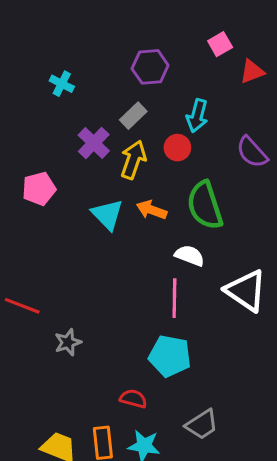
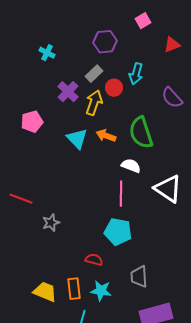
pink square: (220, 44) -> (143, 21), moved
red circle: (177, 148) -> (114, 88), moved
gray trapezoid: (202, 424) -> (139, 277), turned 120

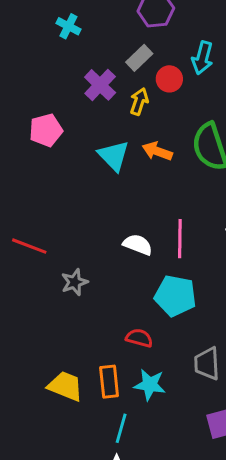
yellow arrow: (94, 103) -> (139, 102), size x0.7
white semicircle: (131, 166) -> (138, 245), moved

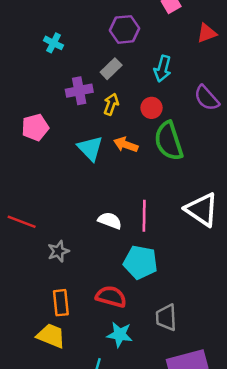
red circle: (169, 79) -> (152, 108), moved
purple cross: (100, 85) -> (79, 91), turned 35
red semicircle: (139, 338) -> (111, 297), size x1.4
orange rectangle: (109, 382) -> (61, 303), moved

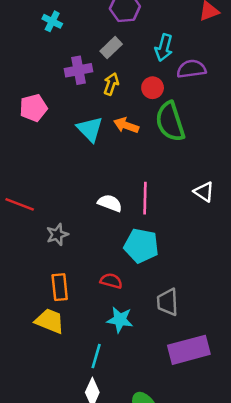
purple semicircle: (207, 98) -> (191, 69), moved, turned 124
white triangle: (202, 210) -> (204, 192), size x0.6
red semicircle: (111, 297) -> (111, 281), size x0.7

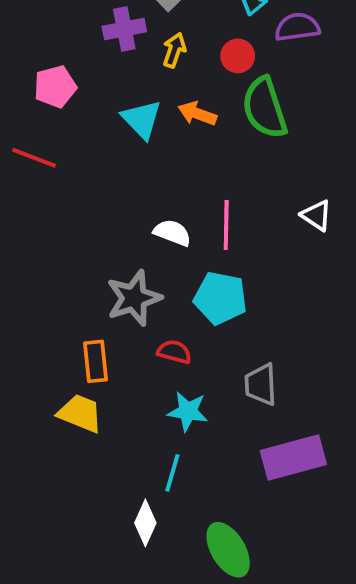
red line: (20, 204) -> (34, 158), moved
gray star: (57, 234) -> (134, 298), moved, size x1.6
cyan line: (96, 356) -> (172, 473), moved

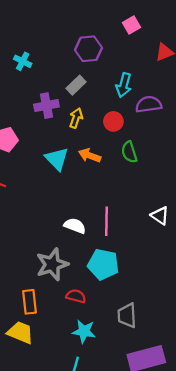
green semicircle: (265, 108) -> (129, 152), size x0.6

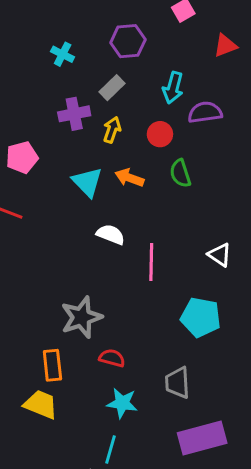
cyan cross: (23, 61) -> (63, 54), moved
white semicircle: (75, 226) -> (111, 234), moved
cyan pentagon: (103, 264) -> (201, 317), moved

